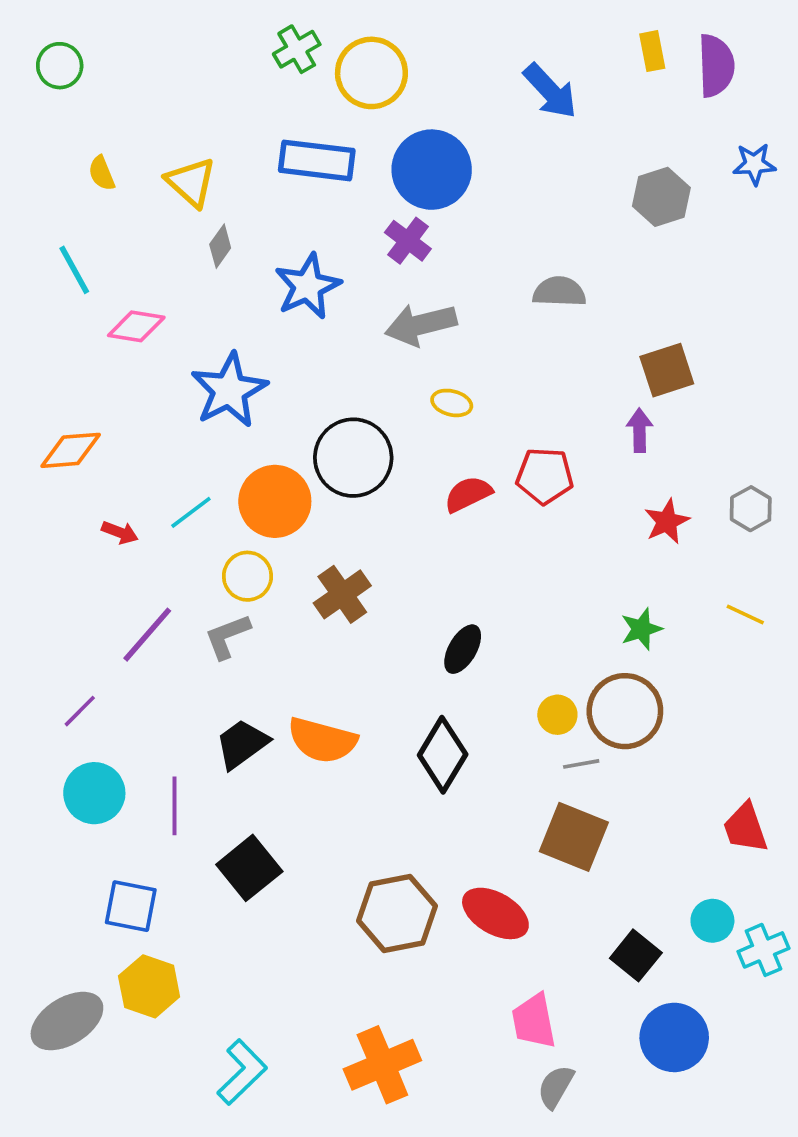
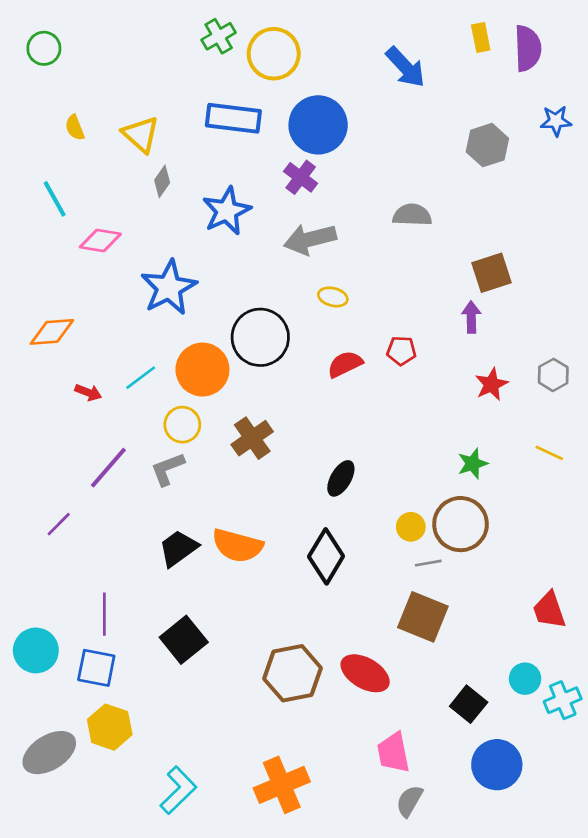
red pentagon: (545, 476) -> (401, 351), size x0.7
cyan circle: (94, 793) -> (36, 650), moved
purple line: (175, 806) -> (104, 614), moved

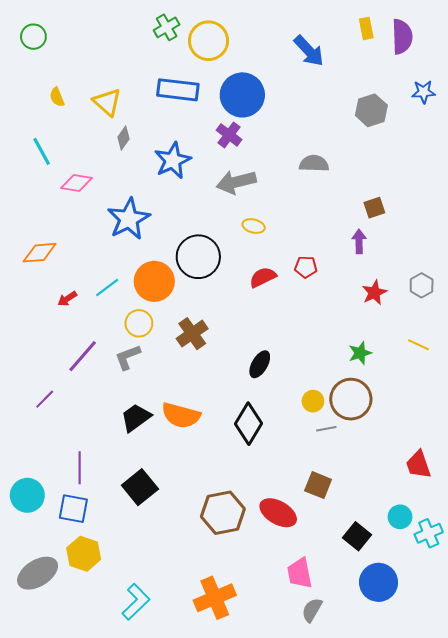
brown square: (491, 273) -> (374, 208), size x0.7
red arrow: (88, 392) -> (67, 299), turned 126
brown square: (423, 617) -> (318, 485), moved, size x0.7

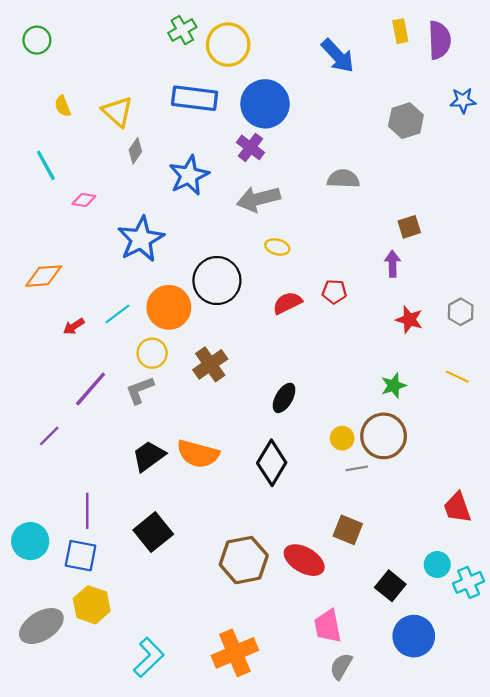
pink diamond: (76, 183) -> (84, 200), size x0.7
red star: (374, 293) -> (409, 320), turned -30

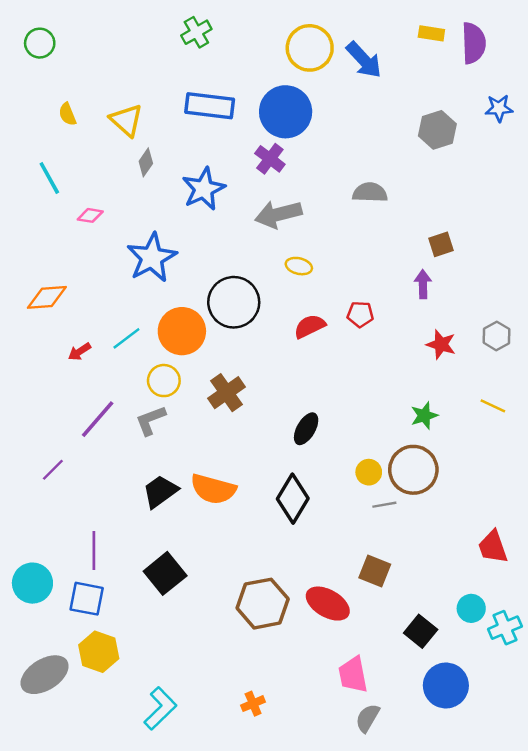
yellow rectangle: (400, 31) -> (431, 33), turned -70
yellow circle: (228, 45) -> (310, 48), moved
orange cross: (235, 653) -> (253, 704), size x0.5

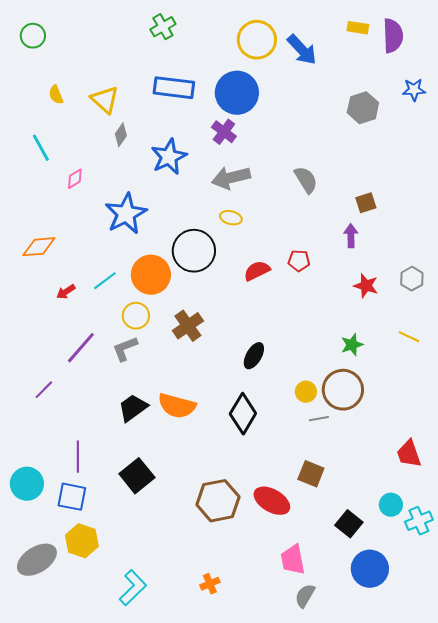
gray semicircle: (370, 193) -> (306, 180), moved, turned 56
pink diamond: (90, 215) -> (75, 179), turned -40
yellow ellipse: (299, 266) -> (231, 218), moved

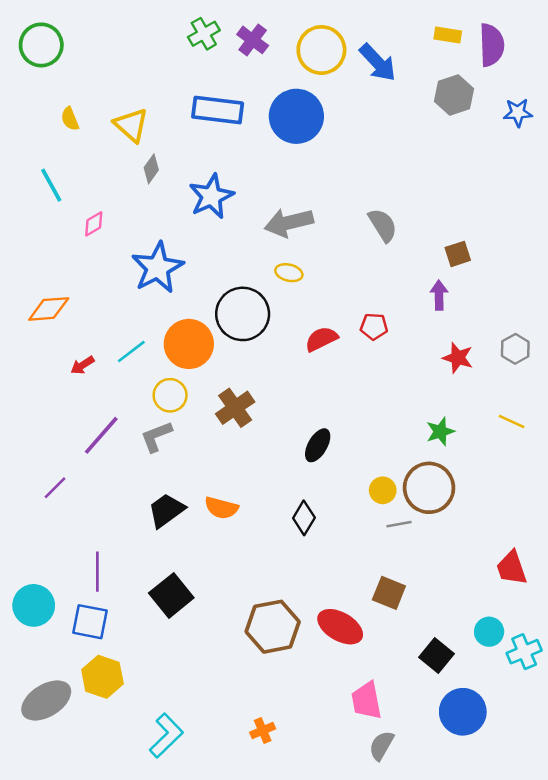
green circle: (33, 36) -> (41, 45), size x1.4
gray hexagon: (363, 108) -> (454, 95), moved
purple cross: (224, 132) -> (253, 40), moved
orange semicircle: (177, 406) -> (221, 508), size x0.7
black diamond: (243, 414) -> (304, 518), size x0.7

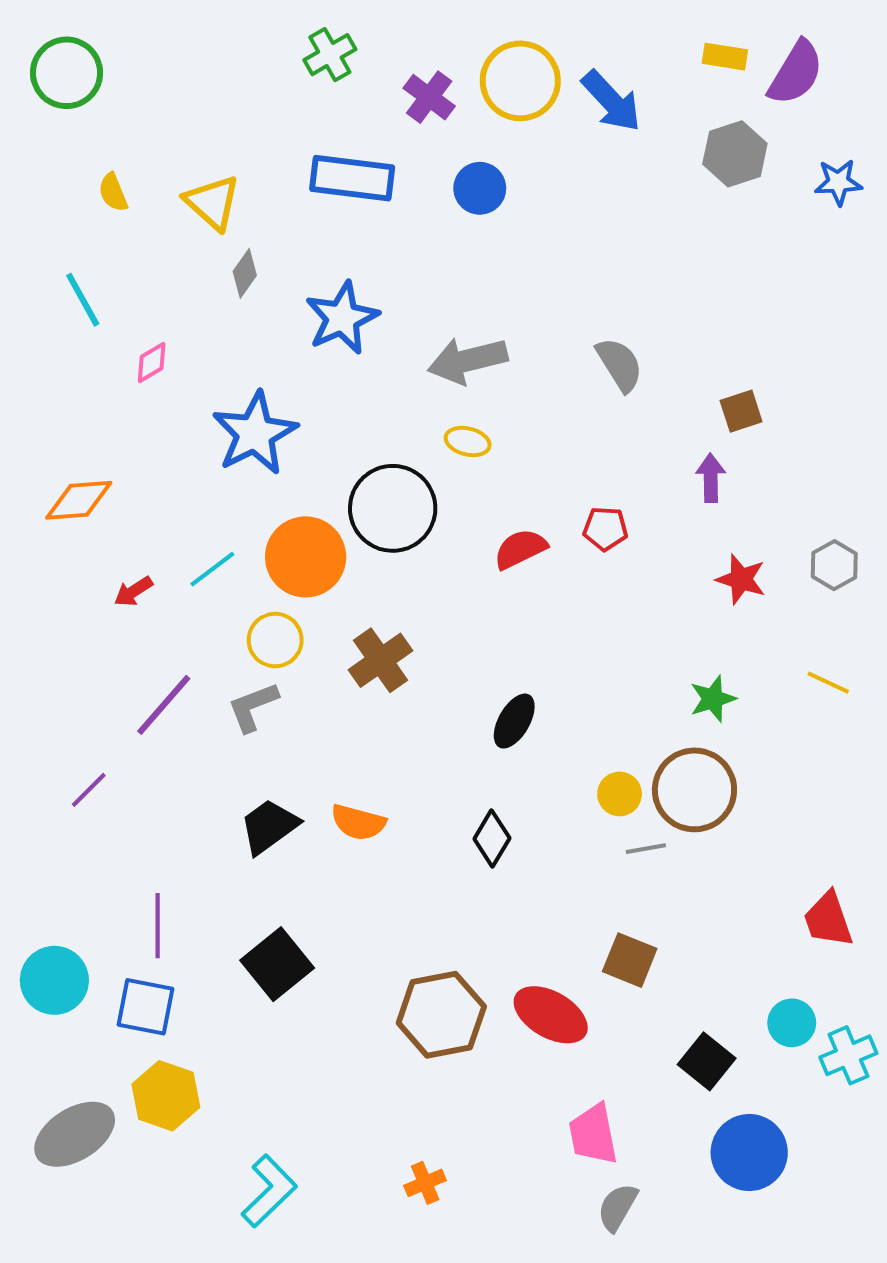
purple cross: (253, 40) -> (429, 97), moved
purple semicircle: (492, 45) -> (796, 73), turned 33
blue circle: (296, 116) -> (480, 188), size x0.6

